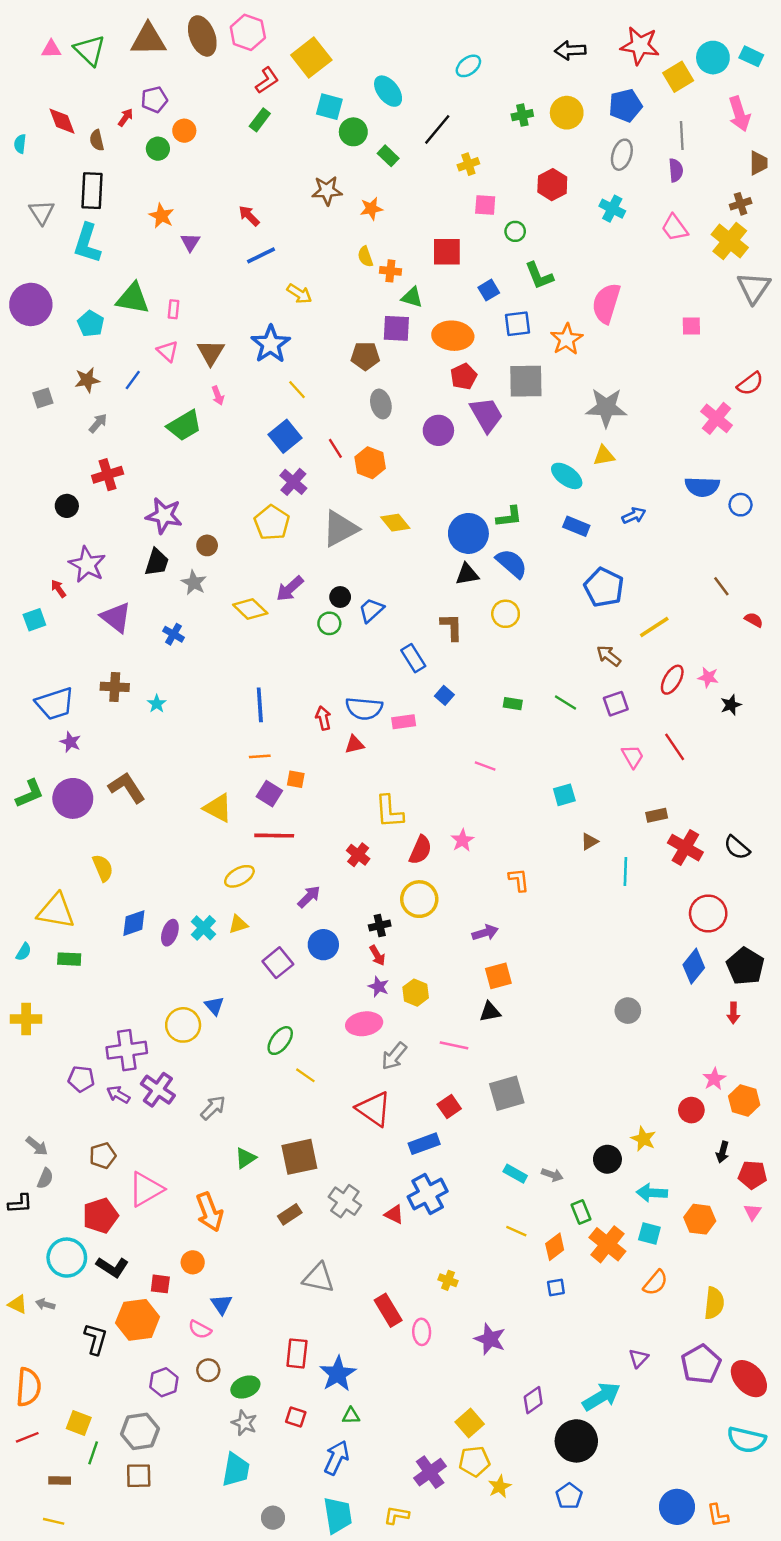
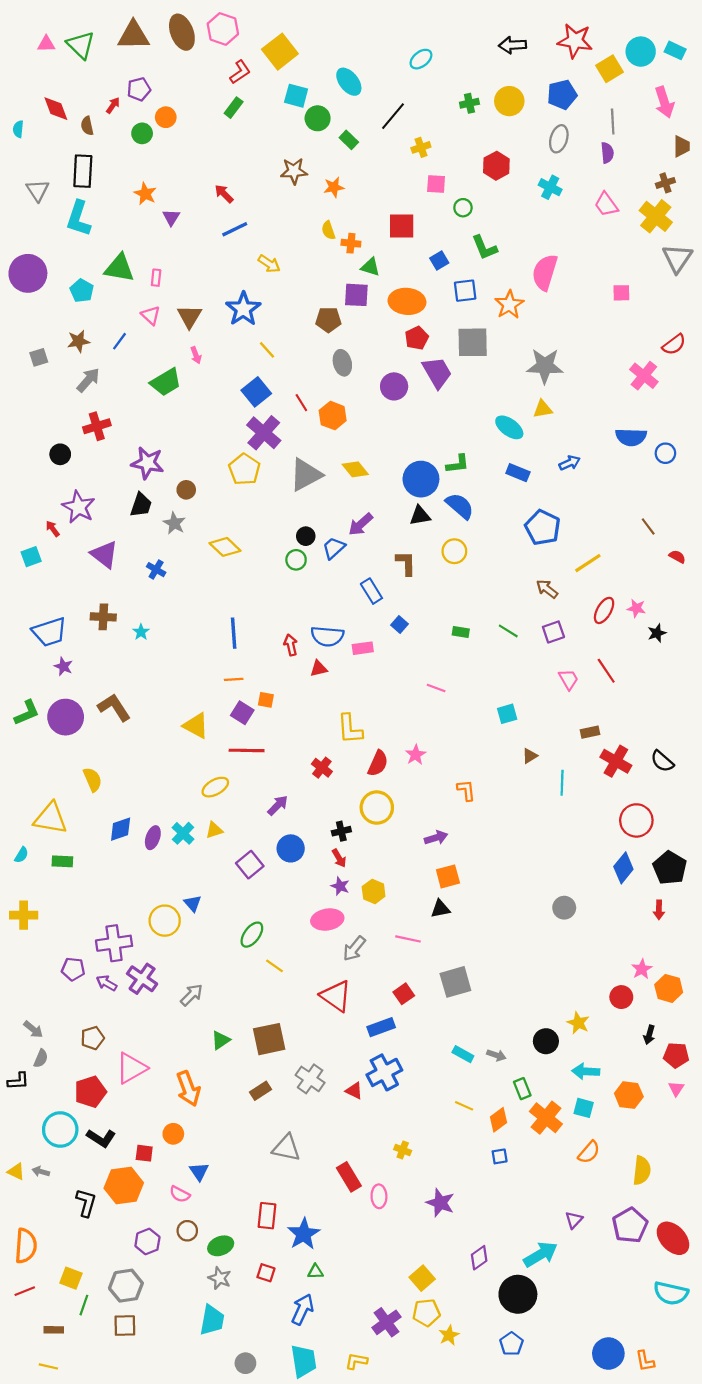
gray arrow: (98, 423) -> (88, 380), size x1.4
purple cross: (293, 482) -> (264, 433), size x1.4
purple arrow: (290, 589) -> (361, 524), moved

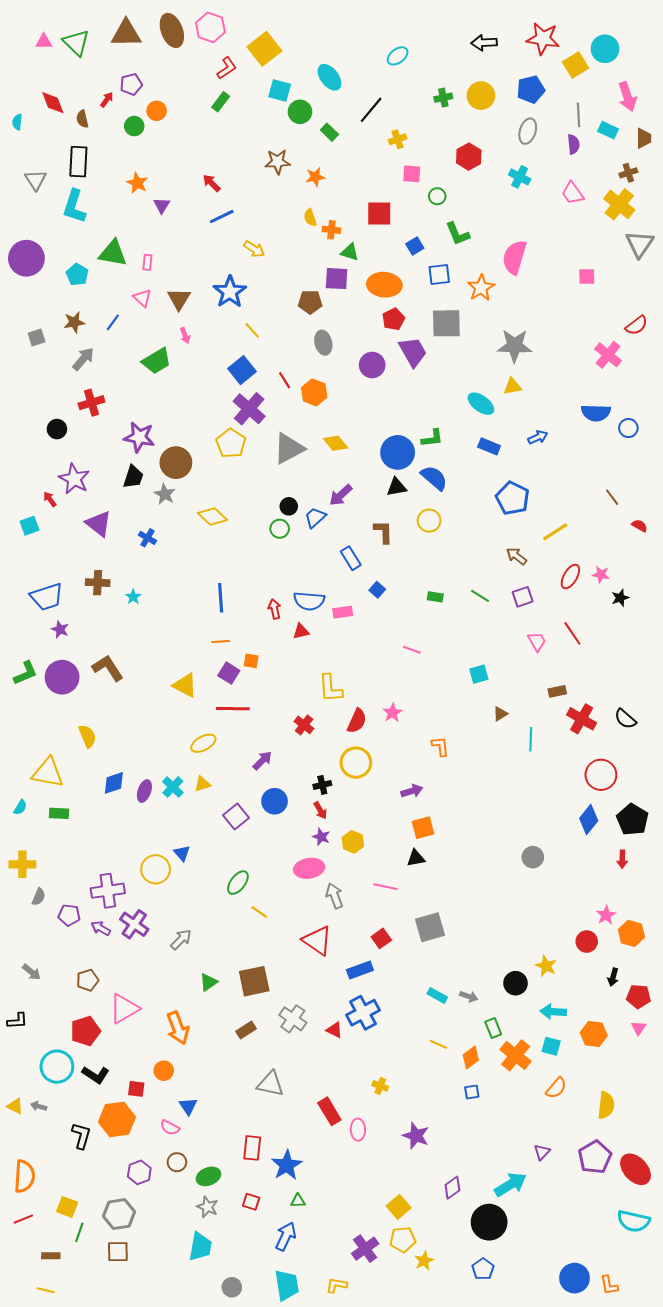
cyan rectangle: (675, 50) -> (608, 130), moved
brown circle: (186, 490) -> (176, 463), size x1.8
gray arrow: (354, 949) -> (335, 896), turned 120
gray semicircle: (41, 1058) -> (39, 897), moved

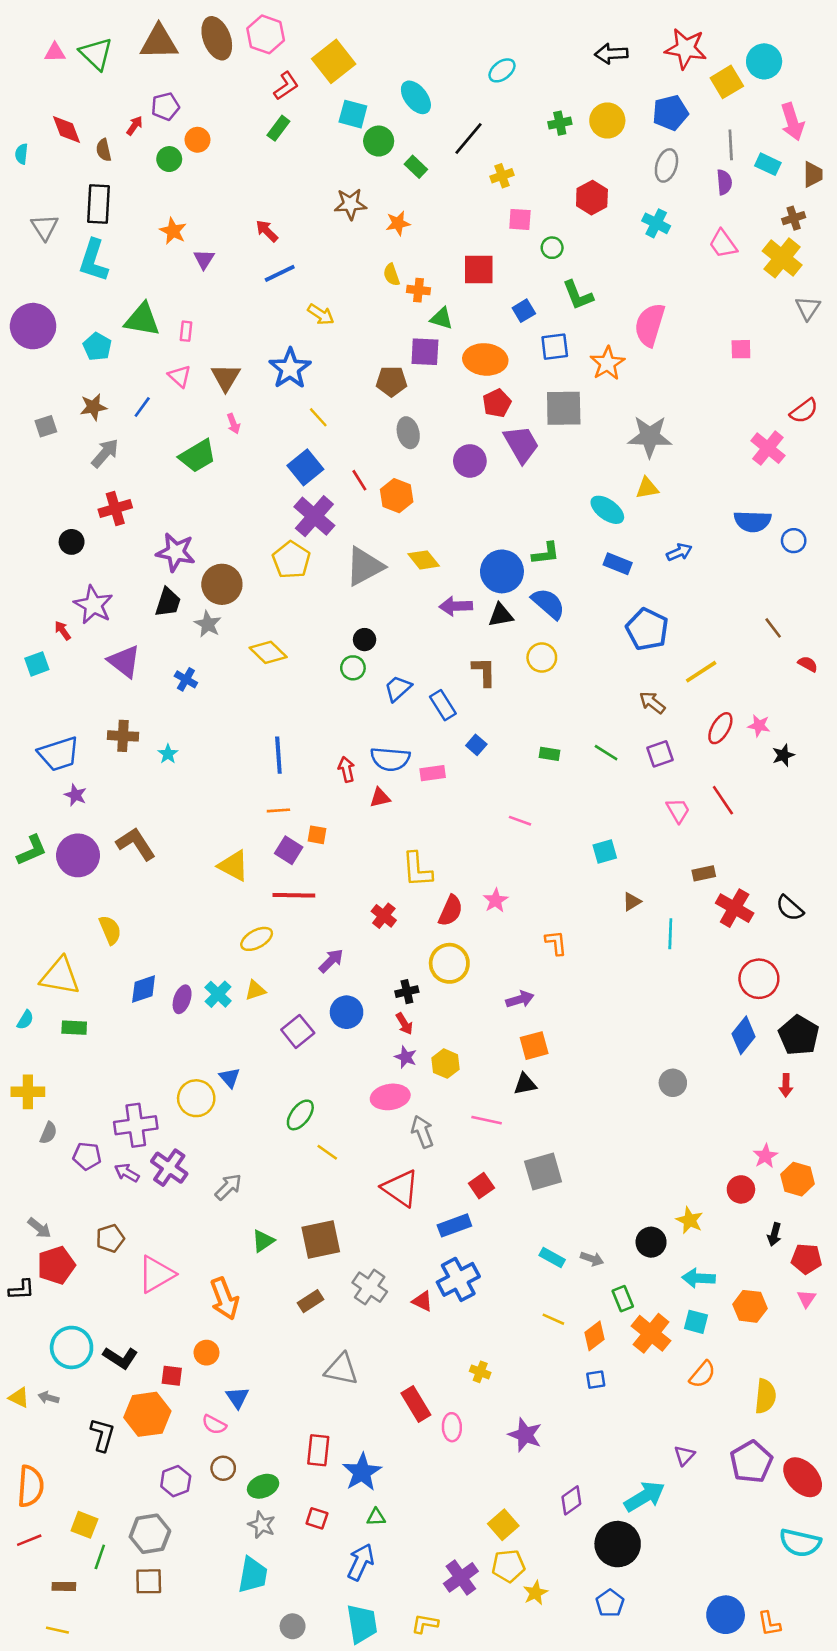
gray triangle: (640, 244) -> (808, 308), size x0.7
purple arrow: (341, 495) -> (456, 606), moved, turned 40
blue trapezoid: (315, 518) -> (398, 688), moved
red pentagon: (85, 1031) -> (56, 1265), moved

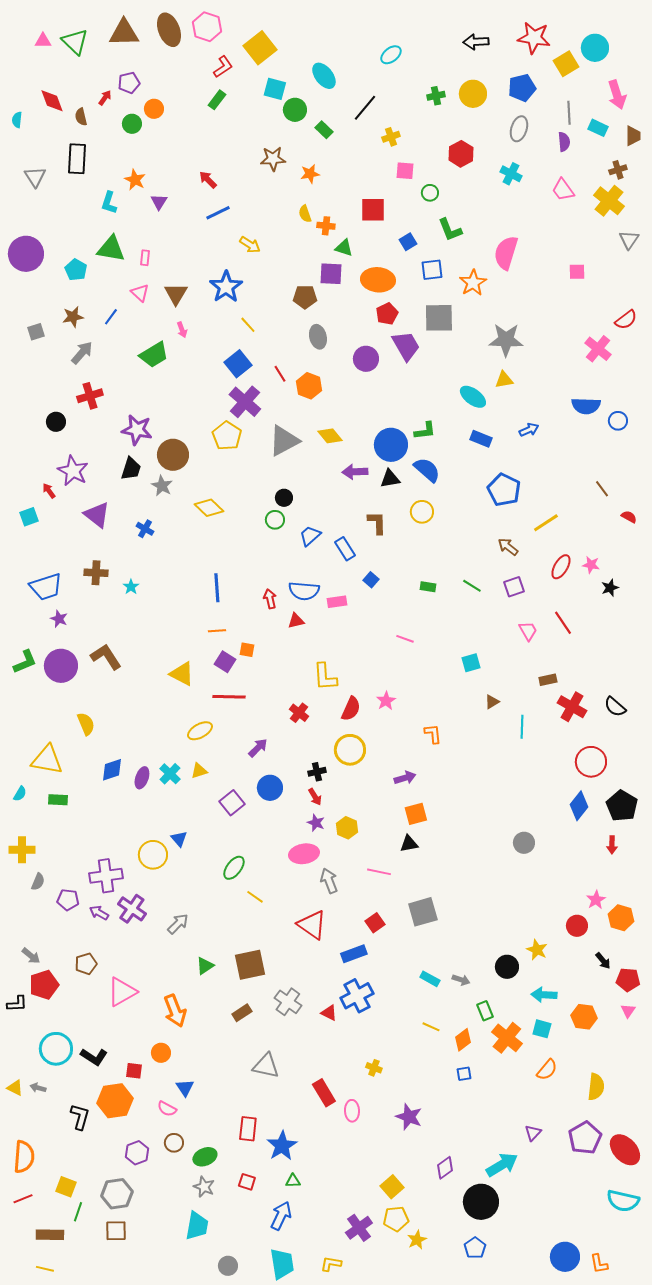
cyan L-shape: (93, 261) -> (109, 203), moved, size x0.7
black arrow: (774, 1234) -> (603, 961), turned -54
brown rectangle: (64, 1586) -> (50, 1235), size x1.5

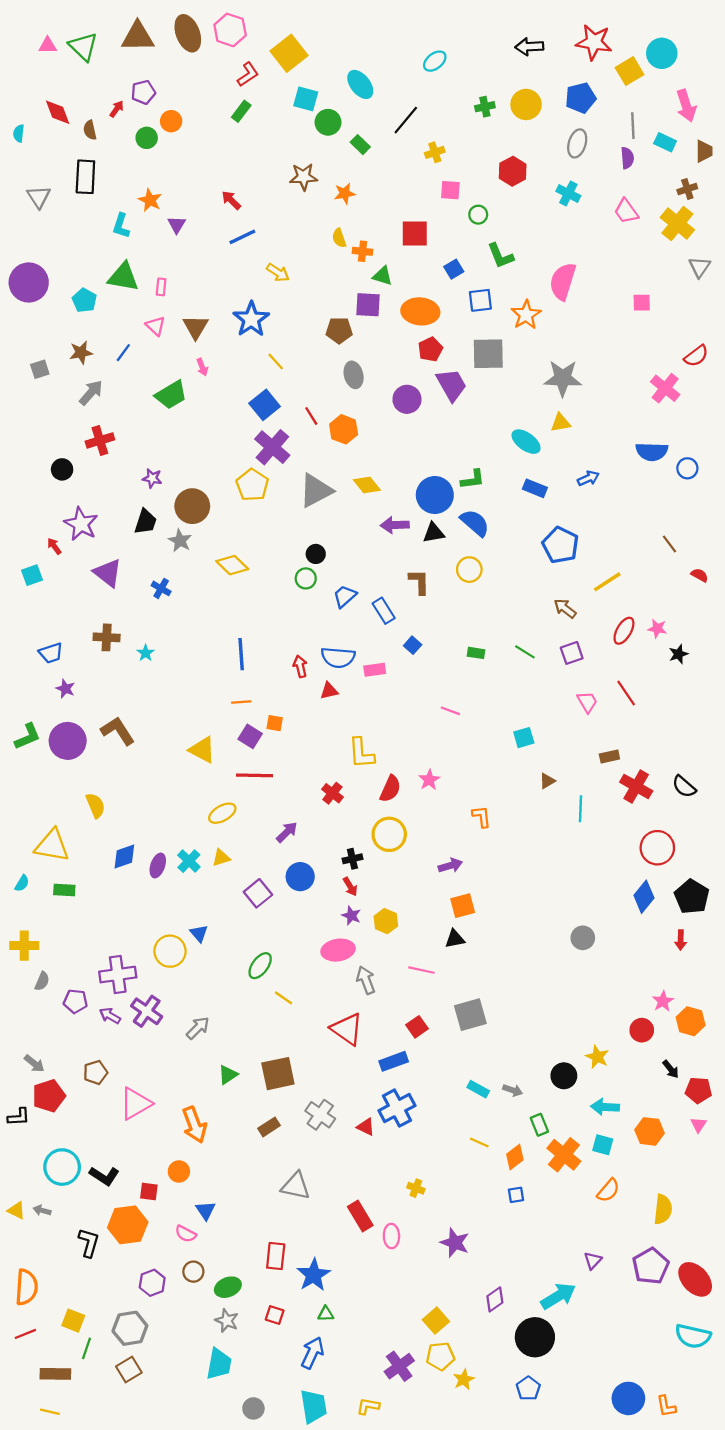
purple star: (137, 430) -> (152, 478), size x0.6
blue trapezoid: (46, 587) -> (51, 653), size x0.7
brown square: (116, 1231) -> (129, 1370), turned -30

